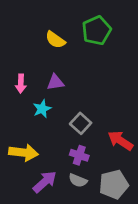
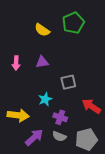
cyan star: (42, 109) -> (45, 99), moved
gray square: (81, 123) -> (68, 82), moved, turned 35

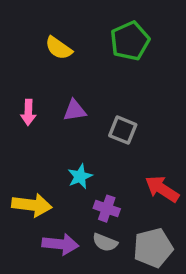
yellow semicircle: (42, 30) -> (59, 48), moved
gray square: (68, 82) -> (123, 130), moved, turned 35
purple arrow: (34, 137) -> (60, 244), turned 48

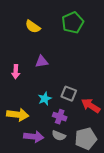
pink arrow: (28, 112) -> (16, 72), moved
gray square: (123, 130) -> (69, 94), moved

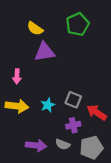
purple triangle: (42, 62) -> (45, 52), moved, size x1.5
yellow arrow: (18, 115) -> (17, 106), moved
purple cross: (60, 117) -> (73, 125), moved, turned -32

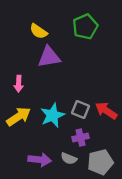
cyan star: (48, 105) -> (52, 115), size x1.5
yellow arrow: (17, 106) -> (19, 116), turned -40
red arrow: (97, 112) -> (106, 111), moved

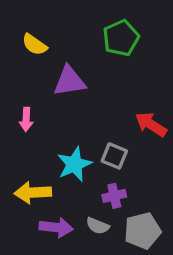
yellow semicircle: (38, 31) -> (34, 45), moved
red arrow: (106, 111) -> (151, 124), moved
yellow arrow: (19, 116) -> (33, 193), moved, turned -150

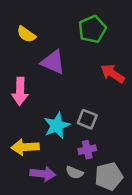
purple triangle: (69, 81) -> (53, 62), turned 32
pink arrow: (26, 119) -> (20, 91), size x1.5
red arrow: (151, 124) -> (113, 74), moved

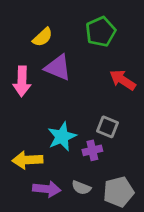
yellow semicircle: (26, 34) -> (43, 37), moved, turned -78
pink arrow: (20, 91) -> (22, 81), moved
gray square: (87, 119) -> (107, 127), moved
purple cross: (87, 150) -> (92, 150), moved

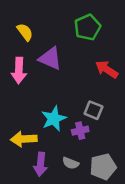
yellow semicircle: (43, 37) -> (25, 32), moved, turned -84
purple arrow: (47, 189) -> (41, 164), turned 90

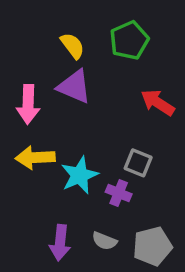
yellow semicircle: (25, 32) -> (72, 46), moved
purple cross: (80, 131) -> (119, 193), turned 35
yellow arrow: (24, 139) -> (35, 158), moved

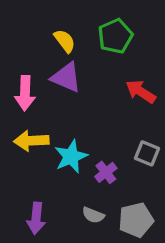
gray square: (138, 163) -> (147, 153), moved
purple cross: (119, 193) -> (106, 172), turned 30
purple arrow: (60, 243) -> (36, 218), moved

